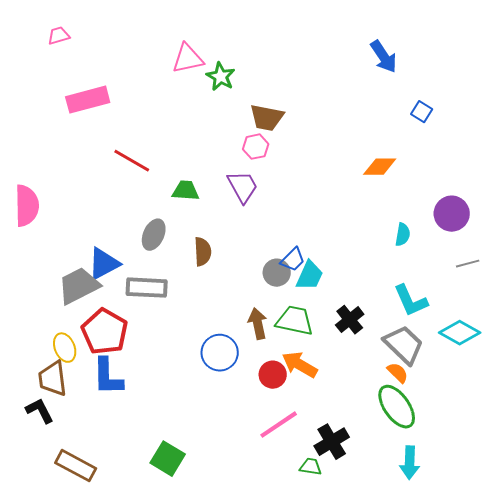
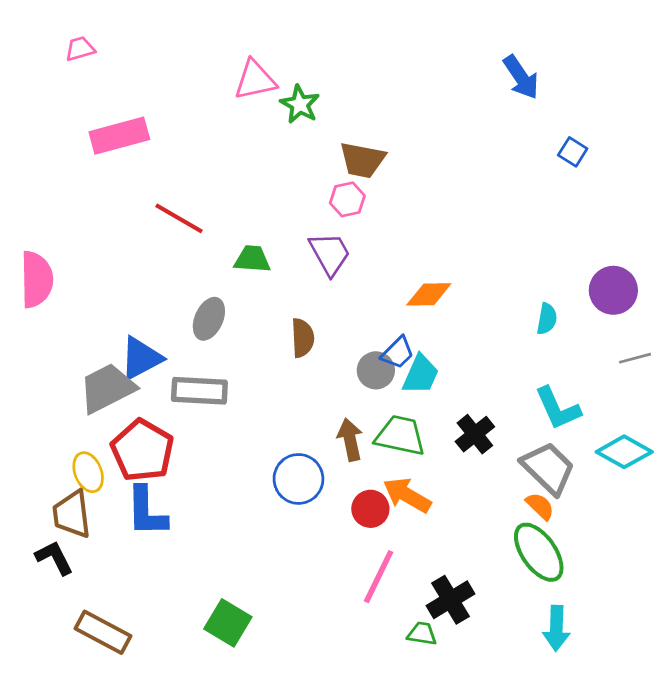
orange diamond: (380, 167) -> (429, 294), moved
brown semicircle: (203, 252) -> (303, 338), moved
pink line: (279, 425) -> (379, 577), turned -30

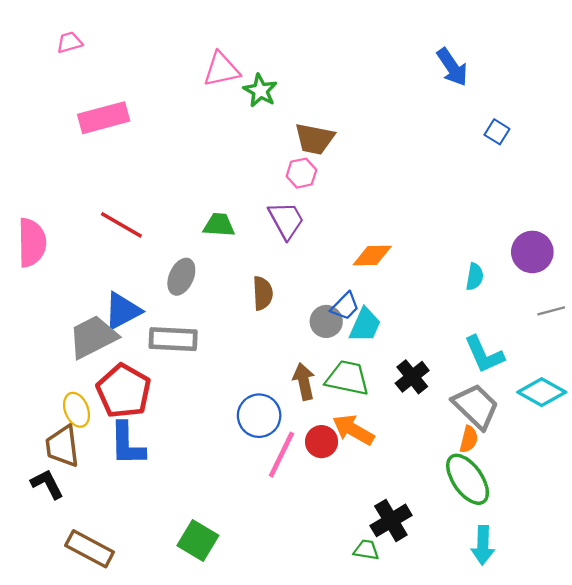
red line: (179, 218) -> (121, 225), moved
orange semicircle: (540, 506) -> (469, 439), turned 60
pink line: (379, 577) -> (281, 455), moved

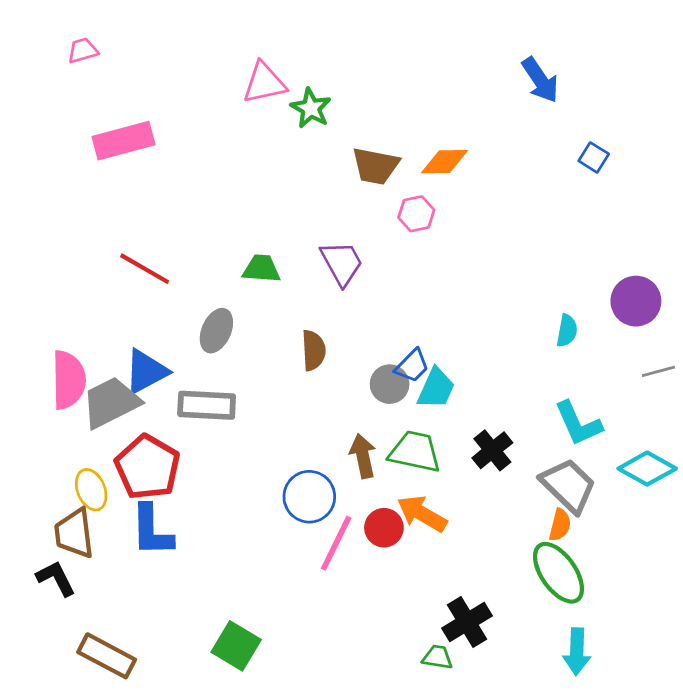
pink hexagon: (301, 173) -> (416, 214), moved
pink semicircle: (32, 243) -> (69, 380), moved
orange diamond: (372, 256) -> (444, 162), moved

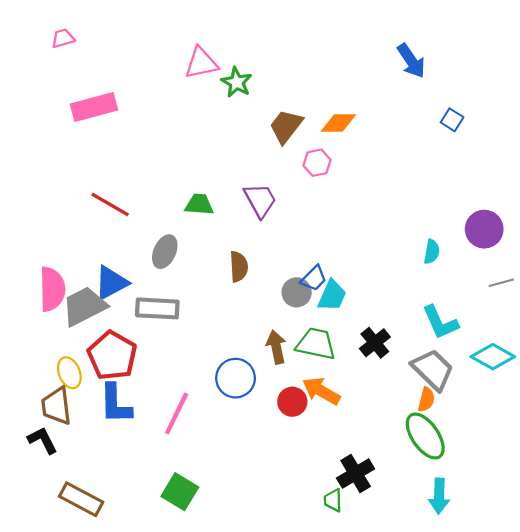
brown trapezoid: (375, 166) -> (286, 126), turned 117
pink line: (336, 543) -> (177, 413), moved
green trapezoid: (437, 657) -> (333, 500), turned -100

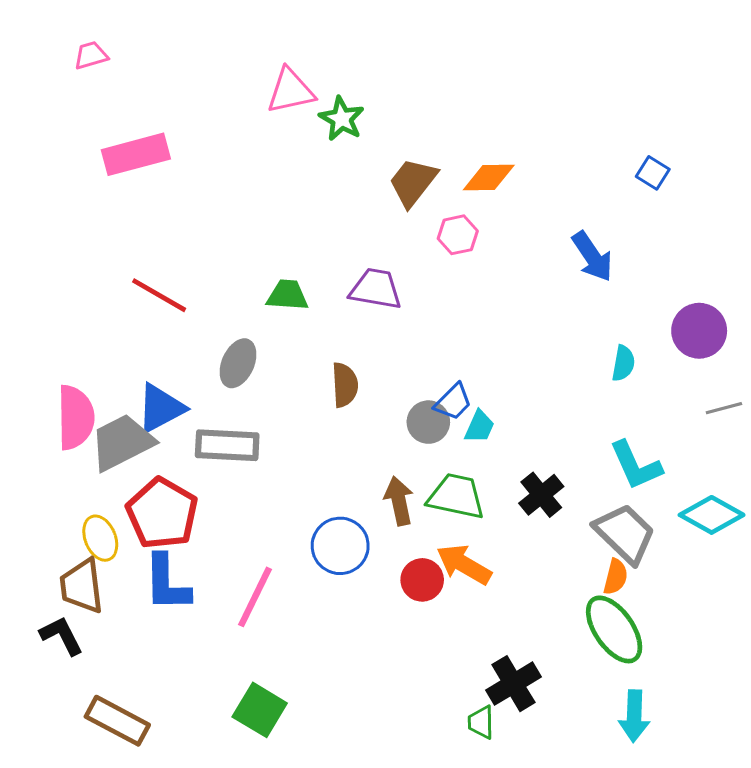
blue arrow: (411, 61) -> (592, 256), moved
purple trapezoid: (260, 200) -> (376, 289), turned -51
cyan trapezoid: (332, 296) -> (479, 427), size x0.7

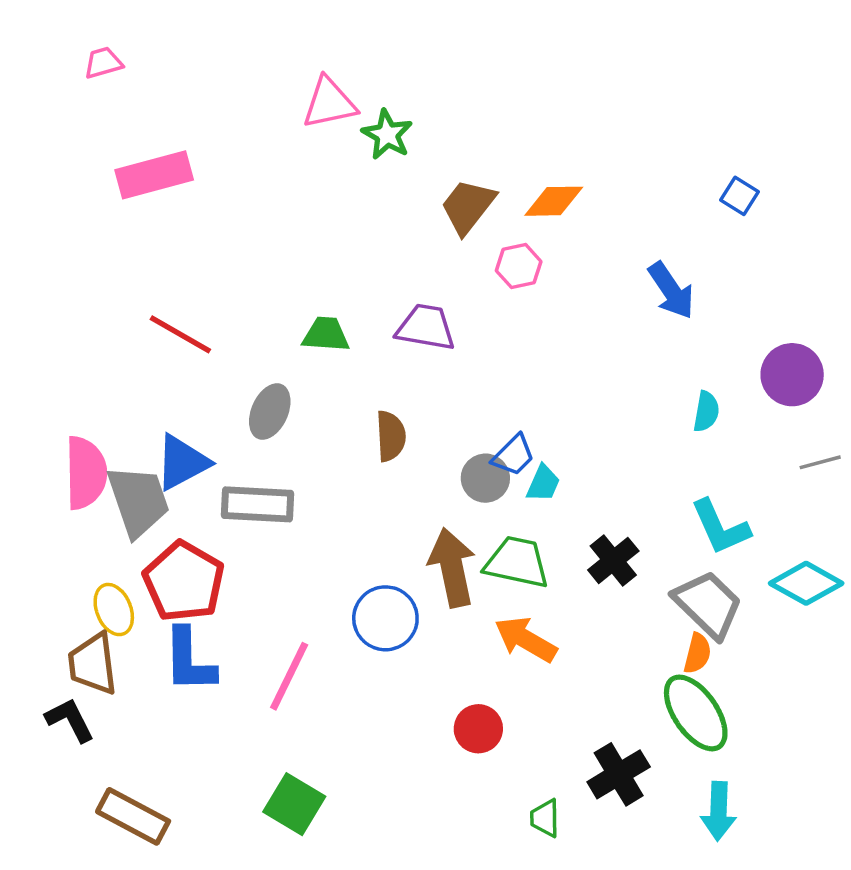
gray trapezoid: (122, 442) -> (138, 501), turned 98
brown arrow: (399, 501) -> (452, 567), size x1.4
red circle: (422, 580) -> (478, 729), moved
black cross: (513, 684) -> (619, 774), moved

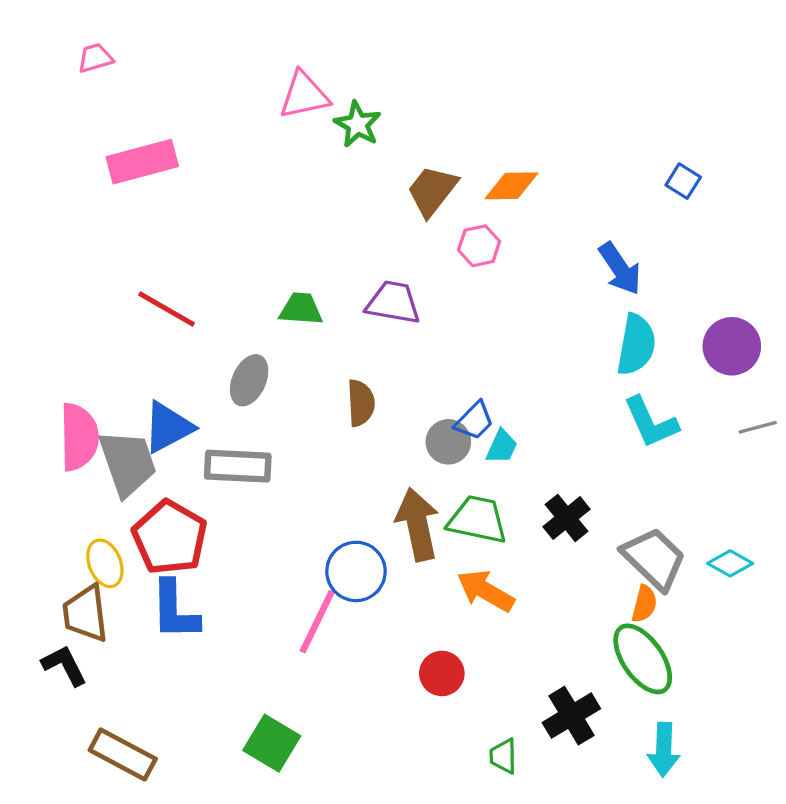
cyan semicircle: (706, 411) -> (636, 345), moved, size x1.6
cyan L-shape: (720, 527) -> (651, 422), moved
cyan diamond: (806, 583) -> (730, 563), moved, size x0.7
pink line: (289, 676) -> (317, 622), moved

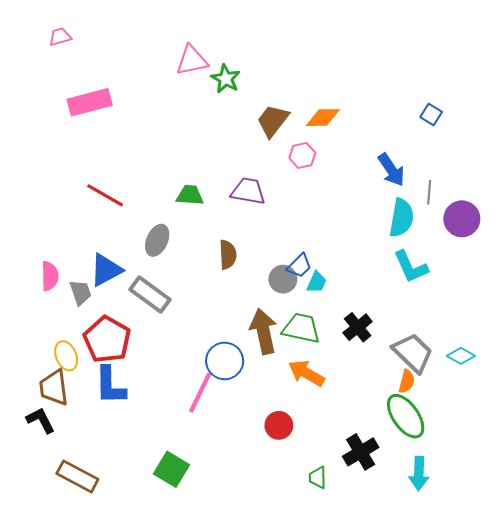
gray line: (758, 427) -> (429, 192), moved, turned -70
pink semicircle: (79, 437) -> (50, 276), size x0.7
gray trapezoid: (128, 463) -> (80, 292), size x0.6
gray rectangle: (238, 466) -> (150, 294), turned 33

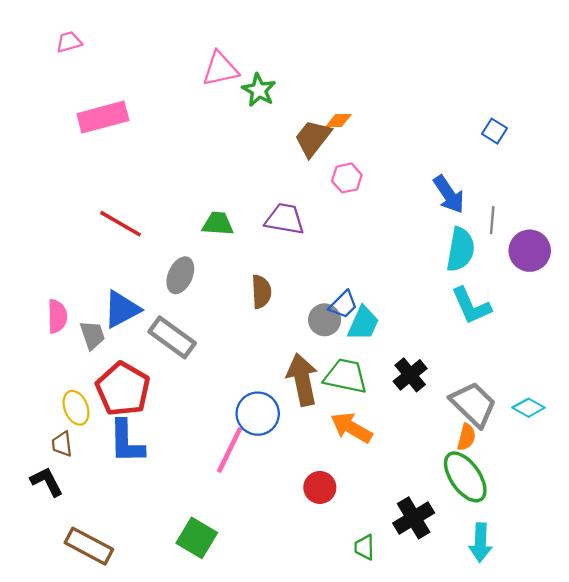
orange diamond: (323, 118) -> (339, 121), moved, size x0.7
cyan trapezoid: (317, 282) -> (363, 323), size x1.4
brown trapezoid: (54, 388) -> (62, 444), size x0.6

